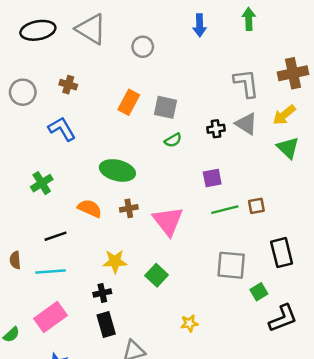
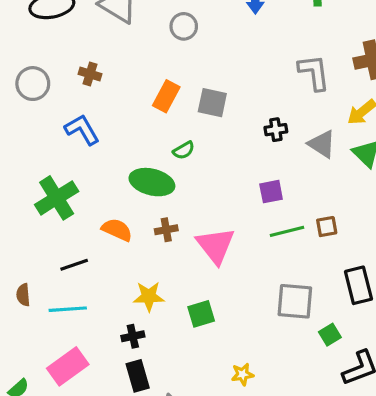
gray triangle: (246, 124) -> (322, 144), moved
green semicircle: (173, 140) -> (184, 150), moved
green cross: (42, 183) -> (57, 198), size x1.5
green square: (157, 275) -> (201, 314), turned 30

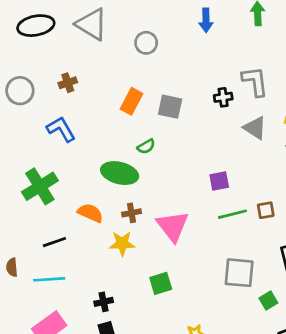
brown cross: (90, 74) -> (68, 83), turned -36
black cross: (276, 130) -> (223, 97), moved
gray triangle: (322, 144) -> (255, 128), moved
yellow star: (149, 296) -> (122, 243), moved

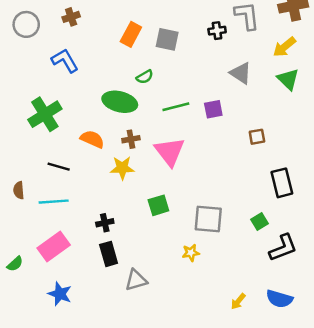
gray triangle: (255, 128) -> (241, 73), moved
green line: (232, 214) -> (176, 107), moved
black line: (54, 242) -> (59, 167), turned 35
gray square: (239, 273) -> (208, 219), moved

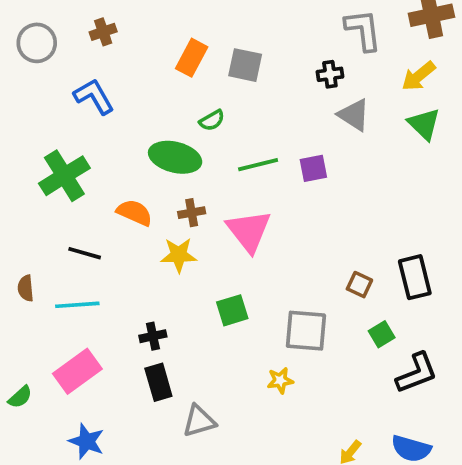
black cross: (217, 31) -> (330, 74), moved
brown square: (257, 137) -> (359, 285), moved, turned 35

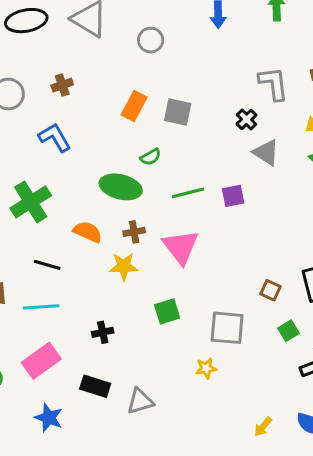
black cross: (330, 74) -> (247, 119), turned -36
black rectangle: (158, 382) -> (95, 386), moved, turned -56

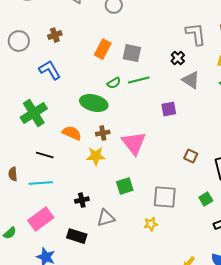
green line: (188, 193) -> (139, 80), moved
brown square: (271, 290) -> (191, 156), moved
gray triangle: (140, 401) -> (106, 218), moved

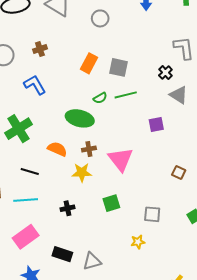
gray square: (165, 197) -> (152, 214), size x0.7
black cross: (82, 200) -> (67, 208), moved
gray triangle: (106, 218) -> (92, 261), moved

